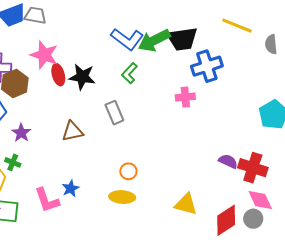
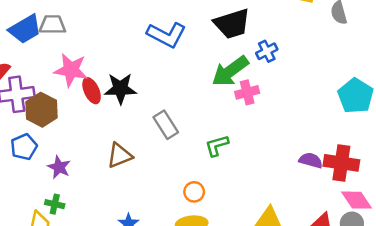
green arrow: (154, 40) -> (230, 71), moved
blue cross: (207, 66) -> (267, 51), size x0.6
green L-shape: (129, 73) -> (217, 146), moved, turned 40

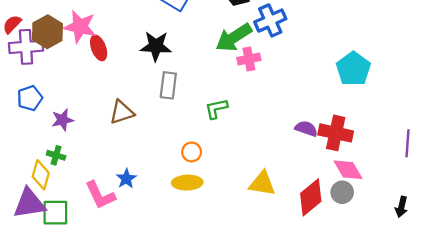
blue cross: (267, 51) -> (270, 20), size x1.5
black star: (120, 89) -> (156, 46), moved
brown hexagon: (42, 110) -> (47, 32), moved
gray rectangle: (166, 125) -> (168, 85), turned 36
purple star: (59, 167) -> (62, 120), turned 30

